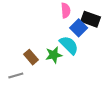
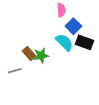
black rectangle: (91, 19) -> (85, 42), moved
green star: (54, 55) -> (41, 56), moved

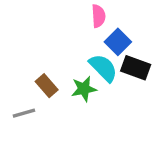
green star: (41, 56) -> (84, 89), moved

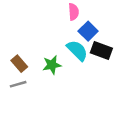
brown rectangle: (47, 86) -> (19, 64), moved
green star: (84, 89) -> (52, 65), moved

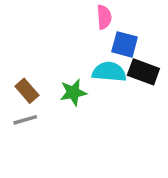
blue square: (88, 31) -> (125, 44), turned -30
cyan semicircle: (77, 50) -> (109, 72), turned -40

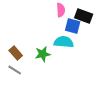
black rectangle: (143, 72) -> (84, 16), moved
gray line: (25, 120) -> (15, 70), turned 48

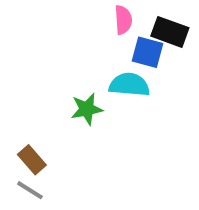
brown rectangle: (16, 53) -> (32, 160), moved
gray line: (15, 70) -> (30, 190), moved

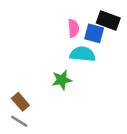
pink semicircle: (123, 20) -> (73, 28), moved
green star: (87, 109) -> (62, 80), moved

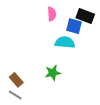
pink semicircle: (73, 28) -> (52, 14), moved
green star: (62, 80) -> (53, 73), moved

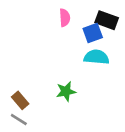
blue square: (74, 26) -> (93, 33), turned -35
cyan semicircle: (65, 42) -> (96, 57), moved

